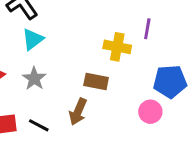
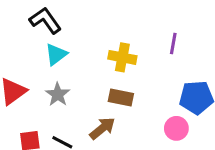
yellow cross: (117, 47) -> (122, 57), moved
brown arrow: (78, 112) -> (102, 128), turned -152

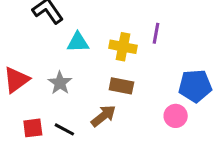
purple line: (173, 44) -> (156, 33), moved
cyan triangle: (56, 54) -> (78, 42), moved, turned 35

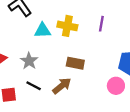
yellow cross: (123, 47) -> (67, 26), moved
black line: (64, 129) -> (34, 86), moved

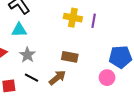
yellow cross: (67, 26) -> (73, 18), moved
cyan triangle: (43, 30) -> (19, 30), moved

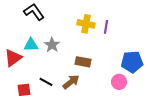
cyan triangle: (19, 30) -> (31, 45), moved
gray star: (27, 55) -> (52, 45), moved

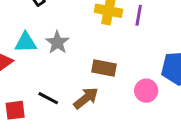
pink circle: (119, 82) -> (146, 91), moved

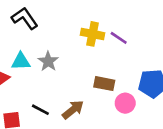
purple line: (139, 15) -> (119, 38), turned -66
brown rectangle: (104, 68) -> (104, 84), moved

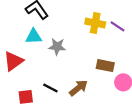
cyan triangle: (21, 61) -> (34, 36), moved
gray star: (48, 61) -> (57, 47), turned -30

